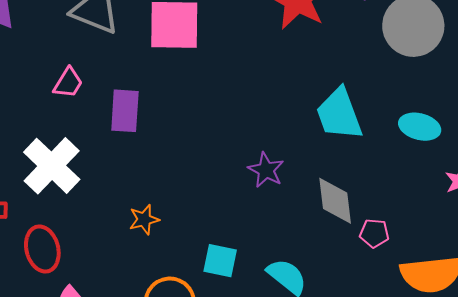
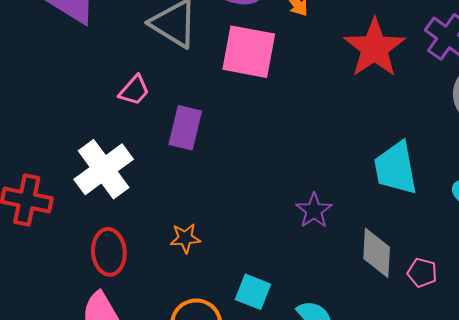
pink pentagon: (374, 233) -> (422, 273), moved
red ellipse: (42, 249) -> (109, 252), moved

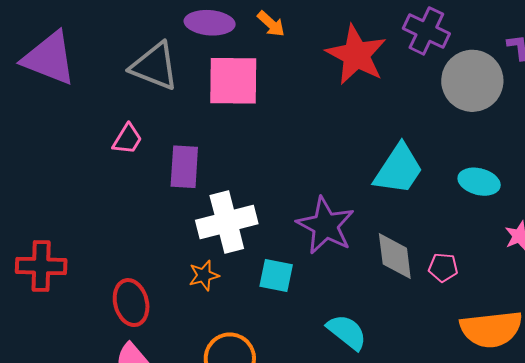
cyan trapezoid: (396, 168) -> (398, 169), turned -126
white cross: (104, 169) -> (227, 222), moved, turned 32
purple star: (314, 211) -> (326, 226), size x1.6
cyan square: (253, 292) -> (276, 276), moved

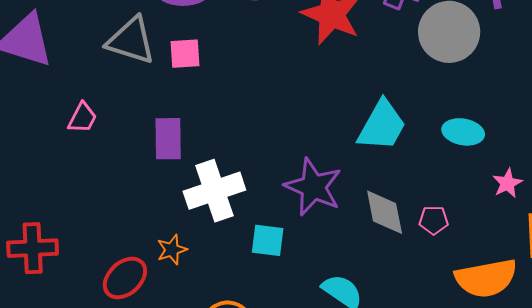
pink square: (233, 81) -> (185, 54), moved, size x0.6
pink trapezoid: (127, 139) -> (82, 118), moved
orange star: (204, 275) -> (172, 250), moved
red ellipse: (131, 303) -> (125, 278), turned 66

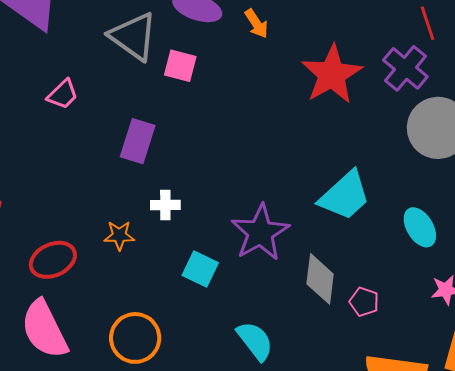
cyan ellipse: (463, 132) -> (420, 227), turned 30
white cross: (214, 191) -> (165, 205), size x0.5
orange star: (172, 250) -> (119, 235), moved

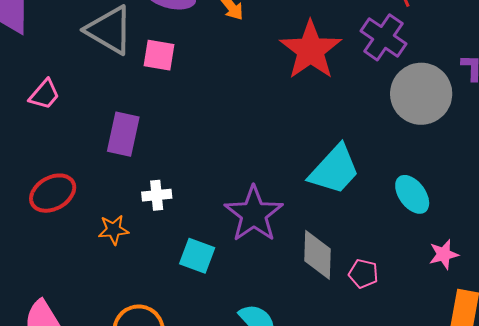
red ellipse: (53, 260) -> (53, 193), moved

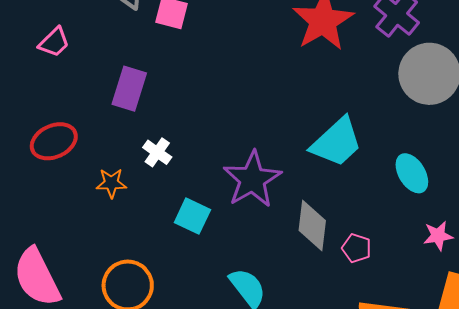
white cross: (157, 195) -> (157, 152), turned 36

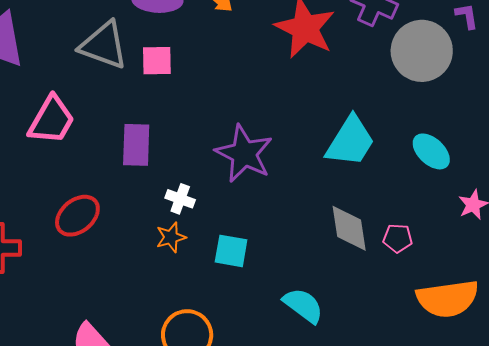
pink trapezoid: (54, 42) -> (51, 120), size x1.6
purple star: (252, 179) -> (244, 154), moved
orange star: (111, 183) -> (171, 237), moved

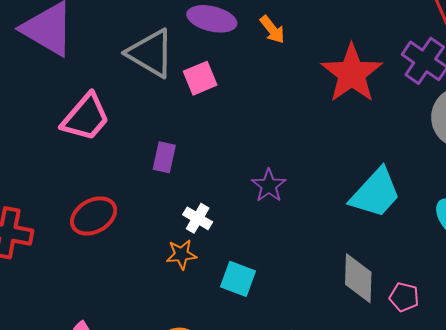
pink square: (157, 61) -> (200, 78), turned -32
purple rectangle: (136, 145) -> (164, 157), size x0.7
purple star: (244, 154) -> (269, 186), size x0.6

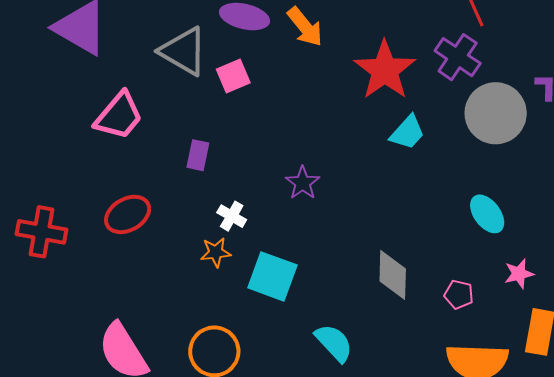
orange arrow: (272, 30) -> (305, 27), size x1.4
cyan trapezoid: (375, 193) -> (407, 132), moved, size x0.7
cyan square: (238, 279) -> (272, 276), size x1.4
pink pentagon: (404, 297) -> (459, 295), moved

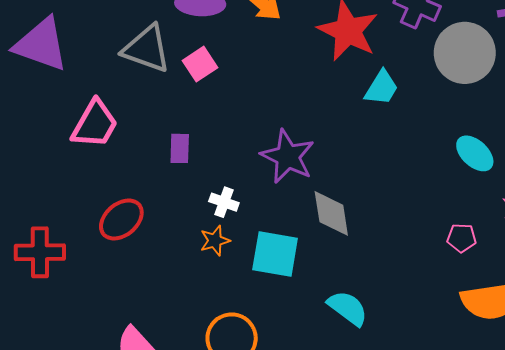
purple star: (303, 183) -> (288, 157), size x1.6
gray diamond: (393, 275) -> (331, 213), moved

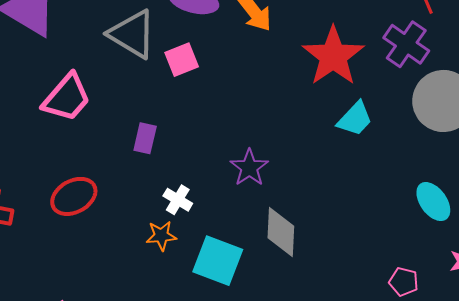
purple star: (288, 157) -> (249, 168), size x0.7

